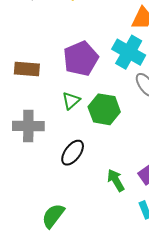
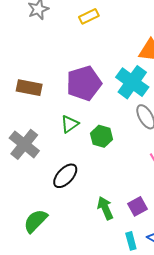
green hexagon: (104, 109) -> (102, 136), size x0.7
gray cross: (28, 126) -> (24, 144), turned 32
green semicircle: (53, 216) -> (35, 221), moved

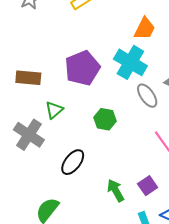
green triangle: (70, 124) -> (54, 110), moved

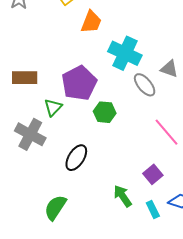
orange trapezoid: (145, 29) -> (91, 22), moved
purple pentagon: (82, 68) -> (79, 83), moved
green arrow: (116, 190) -> (123, 196), moved

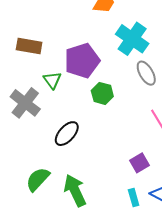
green triangle: (53, 107) -> (52, 80), turned -30
green arrow: (123, 196) -> (75, 190), moved, size x1.4

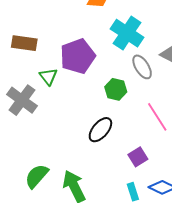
green hexagon: (102, 93) -> (116, 89), moved
black ellipse: (67, 134) -> (100, 130), moved

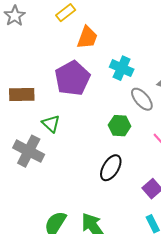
cyan cross: (127, 33) -> (122, 68), size x0.7
purple pentagon: (78, 56) -> (72, 78), moved

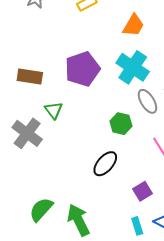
orange trapezoid: (87, 37) -> (133, 25), moved
cyan cross: (122, 68) -> (133, 67), size x1.4

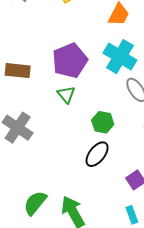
green triangle: (54, 110) -> (66, 95), moved
green hexagon: (121, 124) -> (103, 122), moved

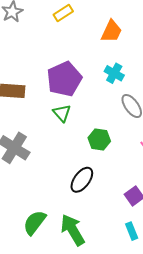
cyan cross: (120, 57) -> (114, 73), size x0.6
black ellipse: (97, 154) -> (82, 180), moved

